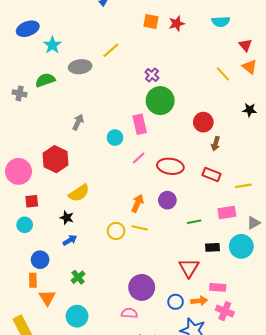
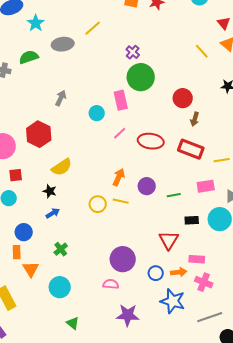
red rectangle: (211, 175) -> (191, 149), size x1.4
purple circle: (167, 200) -> (147, 186), moved

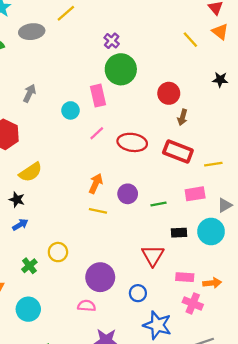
yellow circle: (98, 204) -> (58, 252), moved
orange arrow: (179, 272) -> (212, 283), moved

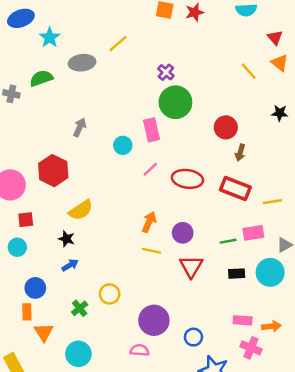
green line: (158, 204) -> (228, 241), moved
red triangle: (153, 255) -> (191, 266), moved

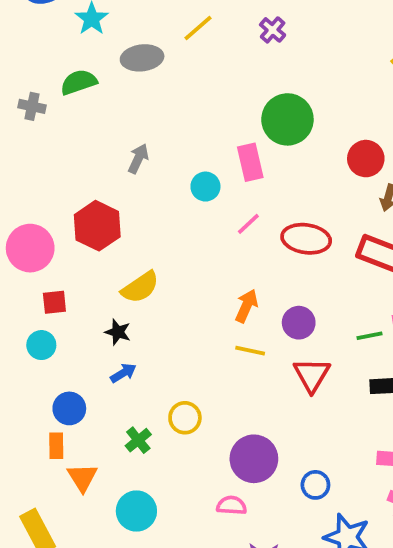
purple cross: (166, 72) -> (273, 30), moved

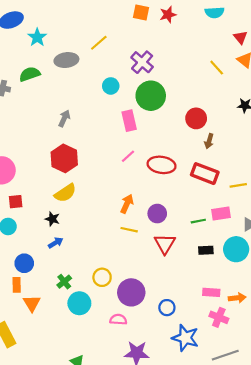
purple cross: (273, 30) -> (142, 62), moved, size x1.5
cyan circle: (205, 187) -> (111, 86), moved
red hexagon: (97, 226) -> (64, 158), moved
yellow circle: (185, 418) -> (102, 277), moved
cyan circle: (136, 511) -> (79, 303), moved

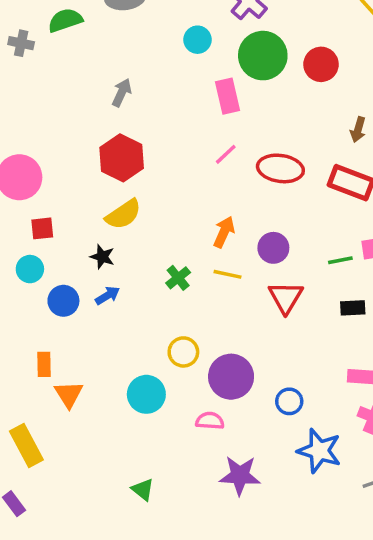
red circle: (196, 118) -> (321, 64), moved
blue circle: (24, 263) -> (63, 301), moved
green cross: (64, 282) -> (178, 278), moved

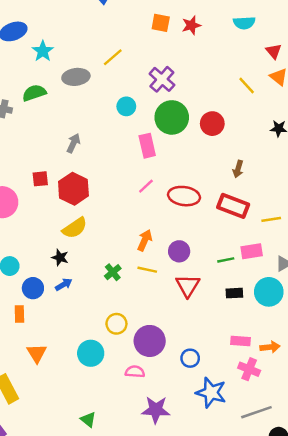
red square: (42, 228) -> (40, 179), moved
orange rectangle: (44, 364) -> (19, 314), moved

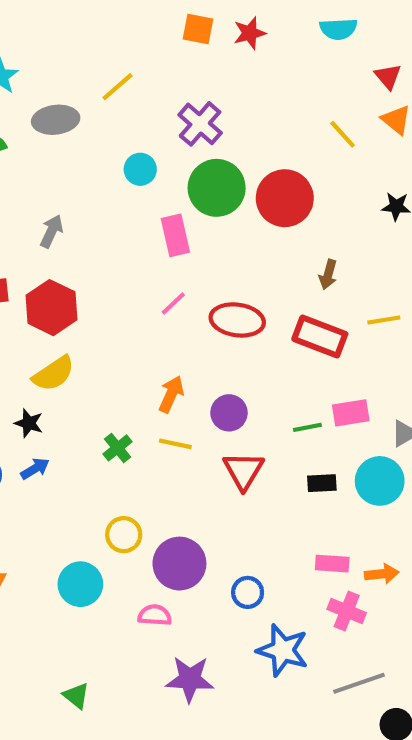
red circle: (212, 124) -> (285, 198), size x1.4
yellow line: (271, 219) -> (384, 320), moved

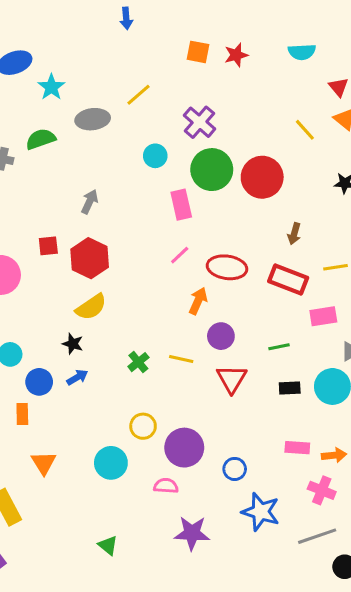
orange arrow: (171, 394) -> (198, 301), moved
pink rectangle: (351, 413) -> (323, 316), moved
pink cross: (347, 611) -> (322, 490), moved

